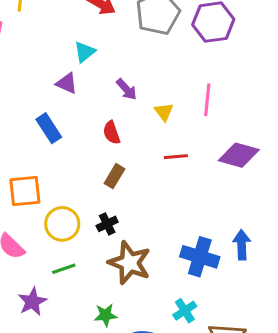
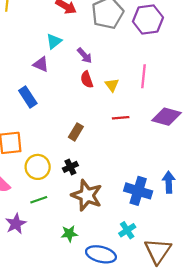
purple arrow: (127, 89) -> (85, 56), moved
red semicircle: (112, 133) -> (87, 80), moved

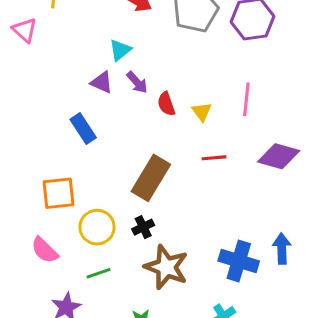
purple arrow: (85, 56) -> (137, 82), moved
brown rectangle: (76, 132) -> (151, 178), size x1.8

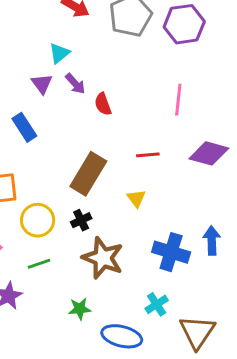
purple triangle: (102, 82) -> (42, 84), turned 30
yellow triangle: (202, 112) -> (136, 198), moved

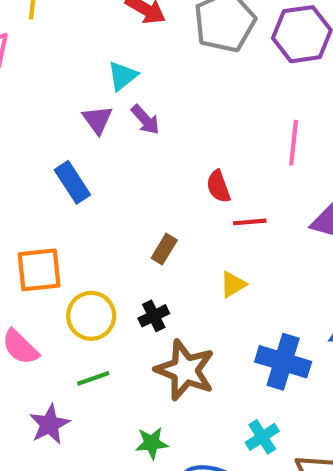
red semicircle: (103, 104) -> (218, 186), moved
brown rectangle: (88, 174) -> (164, 249), size x0.5
yellow triangle: (136, 198) -> (233, 285), turned 36

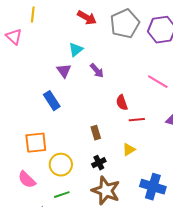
purple arrow: (145, 120) -> (97, 71), moved
pink line: (294, 143) -> (158, 82), turned -65
brown rectangle: (164, 249) -> (96, 133), turned -48
black cross: (154, 316) -> (99, 163), moved

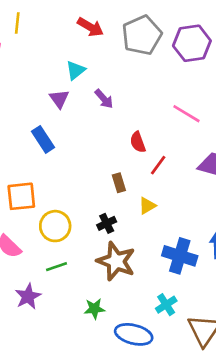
red line: (137, 120) -> (158, 165), turned -49
brown rectangle: (96, 133) -> (119, 183), moved

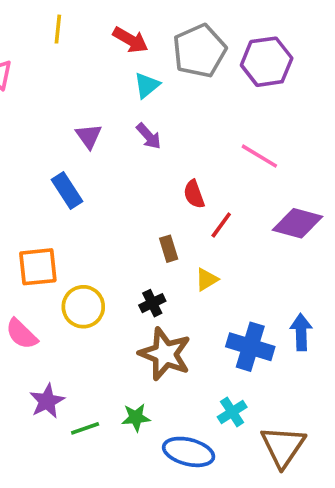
yellow line: (17, 23) -> (58, 29), moved
cyan triangle: (75, 70) -> (147, 85), moved
green line: (57, 267) -> (85, 428), moved

